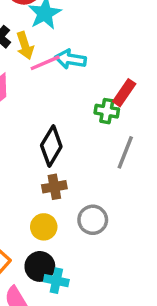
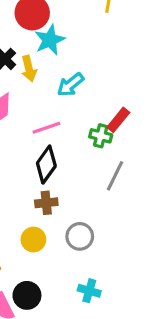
cyan arrow: (70, 59) -> (70, 85), turned -52
pink line: (45, 63) -> (46, 128), moved
black circle: (40, 266) -> (27, 295), moved
cyan cross: (56, 281) -> (89, 291), moved

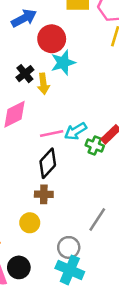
cyan arrow: (70, 85) -> (76, 131), moved
gray line: (115, 176) -> (97, 219), moved
gray circle: (80, 236) -> (69, 247), moved
cyan cross: (89, 291) -> (70, 270), size x1.5

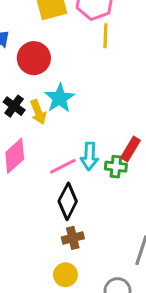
cyan star: (63, 63) -> (60, 98), moved
cyan arrow: (76, 131) -> (89, 156), turned -40

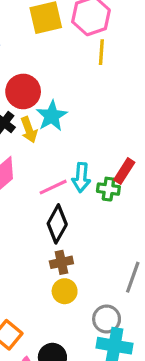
red circle: (34, 58) -> (23, 91), moved
yellow circle: (65, 275) -> (65, 291), moved

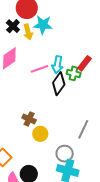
cyan star: (52, 116) -> (43, 25), turned 30
black diamond: (57, 224) -> (59, 84), moved
brown cross: (61, 262) -> (29, 119), moved, turned 32

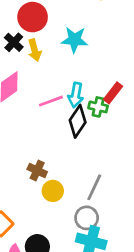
cyan star: (43, 25) -> (75, 40), moved
gray line: (83, 129) -> (94, 187), moved

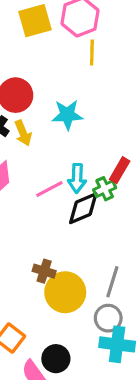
green cross: (98, 107) -> (105, 189), turned -30
black diamond: (78, 121) -> (83, 208), turned 40
yellow circle: (53, 191) -> (65, 292), size x1.6

